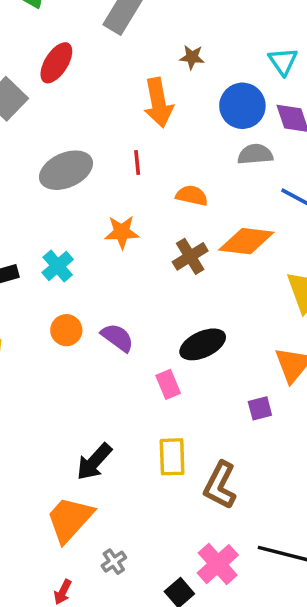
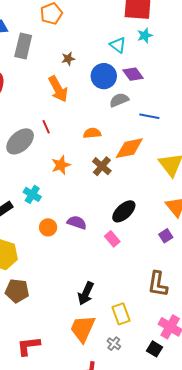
red line: (137, 162) -> (46, 127), moved
yellow rectangle: (172, 457) -> (121, 314), moved

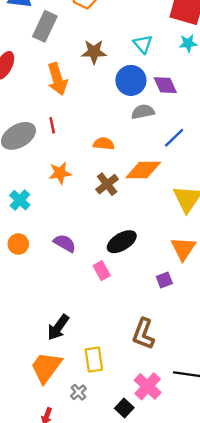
cyan triangle: (118, 45) -> (143, 44), moved
brown star: (68, 59) -> (94, 52), size x1.5
orange arrow: (58, 89) -> (57, 79), moved
blue line: (149, 116) -> (174, 138), turned -66
orange circle: (48, 227) -> (18, 244), moved

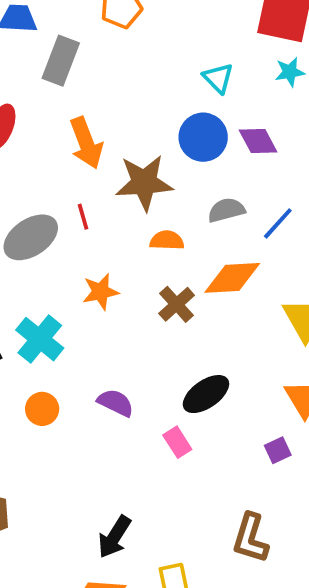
brown star: (94, 52) -> (144, 183), moved, size x1.4
gray semicircle: (143, 112) -> (226, 210), moved
cyan cross: (20, 200) -> (40, 339), size x1.4

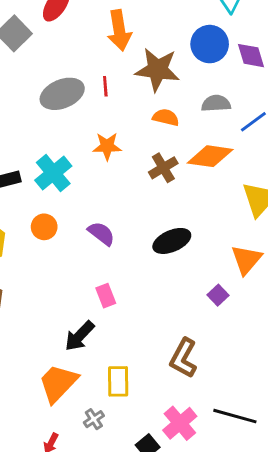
pink rectangle: (177, 442) -> (106, 296), moved
purple square: (278, 450) -> (218, 295), turned -30

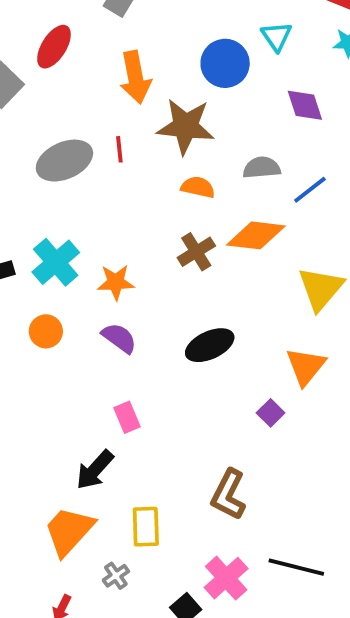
blue circle: (210, 44) -> (225, 63), moved
orange star: (107, 146) -> (116, 282), moved

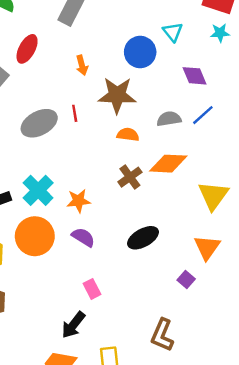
orange arrow: (135, 77) -> (82, 65), size x0.6
blue line: (310, 190) -> (203, 115), moved
orange circle: (46, 331) -> (35, 236), size x1.8

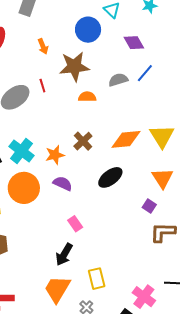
orange diamond: (168, 164) -> (126, 139), moved
brown cross: (130, 177) -> (83, 141), moved
brown L-shape: (162, 335) -> (163, 232), moved, turned 76

